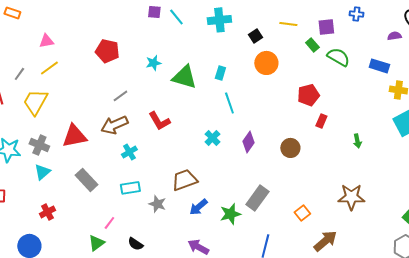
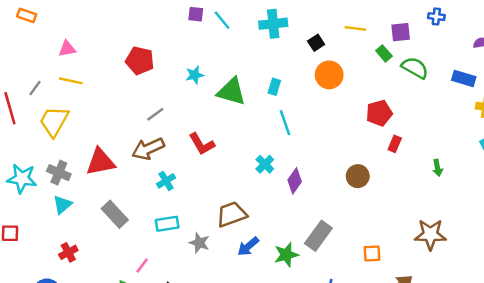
yellow line: (49, 68) -> (71, 81), turned 48
purple diamond: (248, 142) -> (295, 181), moved
orange square: (302, 213) -> (372, 254), turned 35

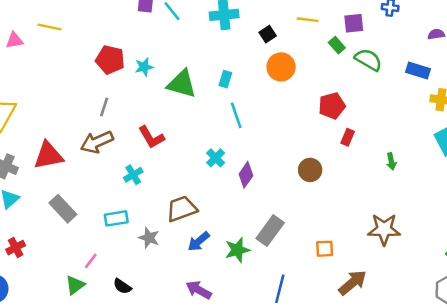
red pentagon: (140, 61) -> (110, 60), moved
yellow line: (71, 81) -> (50, 27), moved
gray line: (155, 114) -> (104, 107), turned -36
cyan cross: (166, 181) -> (133, 175), moved

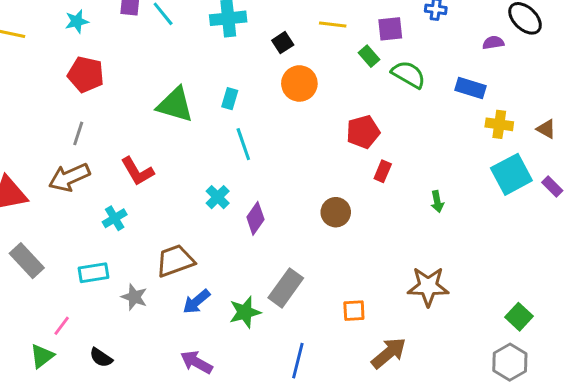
cyan star: (144, 67) -> (77, 21), moved

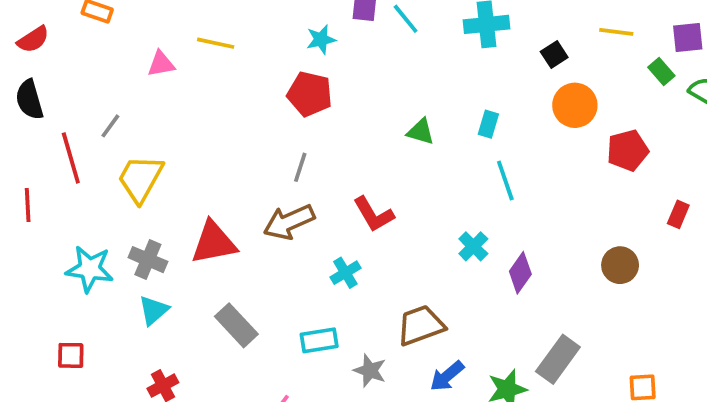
cyan star: (77, 21) -> (321, 39), moved
green triangle: (175, 105) -> (421, 132), size x0.6
red pentagon: (363, 132) -> (628, 150), moved

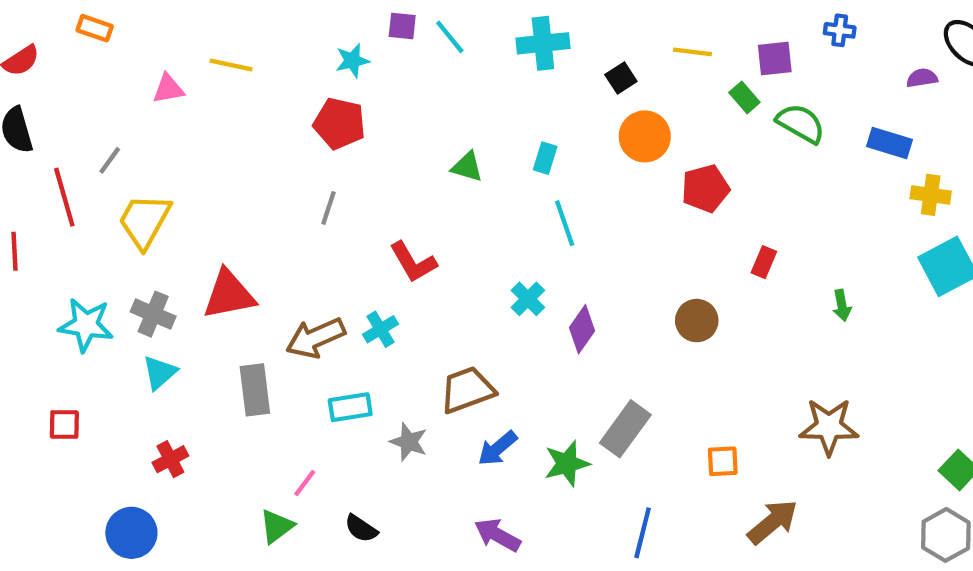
brown arrow: (289, 222) -> (316, 338), moved
gray rectangle: (236, 325) -> (255, 390), turned 36

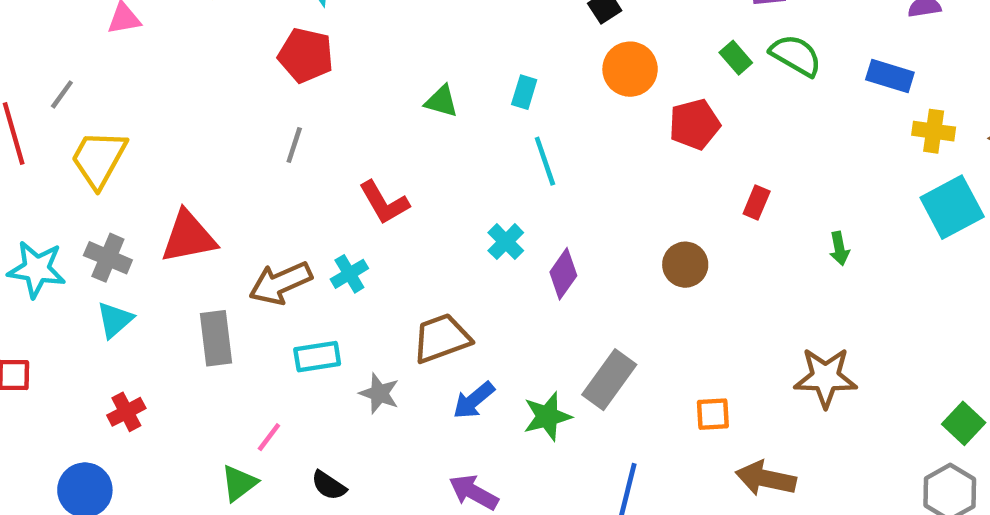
green rectangle: (744, 97) -> (736, 58), moved
brown arrow: (773, 522) -> (766, 479), turned -128

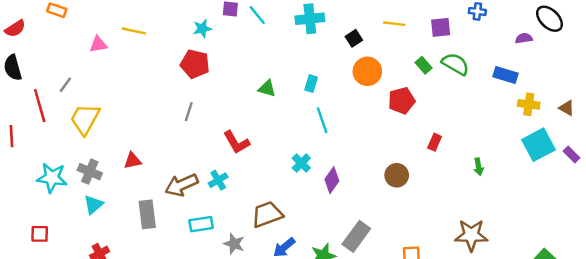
red triangle: (188, 237) -> (133, 161), size x0.6

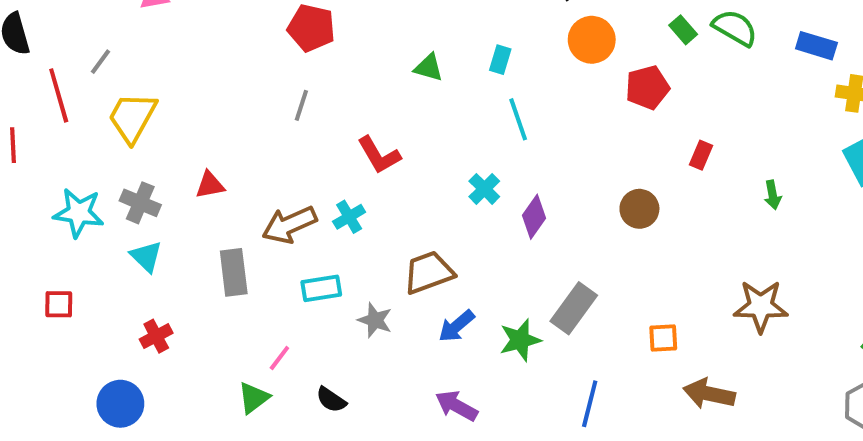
cyan triangle: (93, 205) -> (146, 257), turned -35

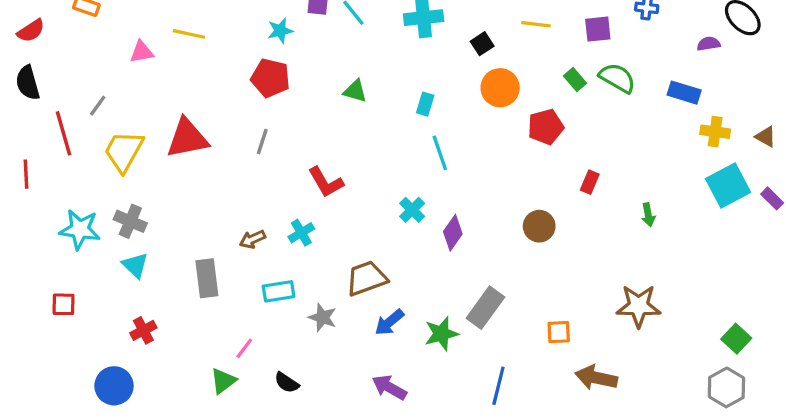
green triangle: (429, 68) -> (355, 91), moved
red triangle: (210, 185) -> (187, 138), moved, size x1.8
brown arrow: (289, 225) -> (252, 239), size x0.6

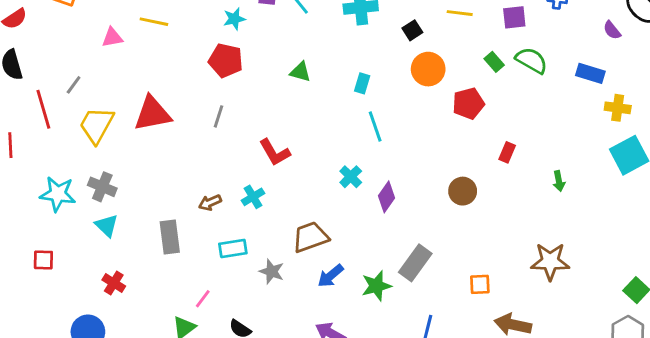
purple semicircle: (709, 44) -> (612, 30), turned -120
red cross: (143, 330) -> (114, 283), turned -30

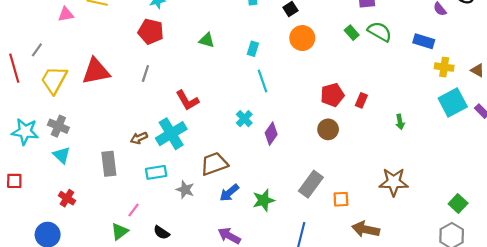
red pentagon: (468, 104) -> (332, 95), moved
cyan cross: (253, 197) -> (171, 134), size x1.8
gray rectangle: (415, 263) -> (311, 184), moved

